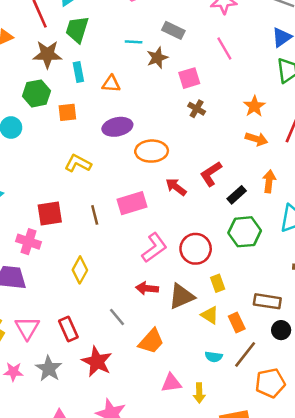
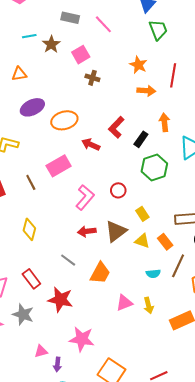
gray rectangle: (173, 30) -> (70, 18), moved
red circle: (196, 249) -> (118, 190), size x0.6

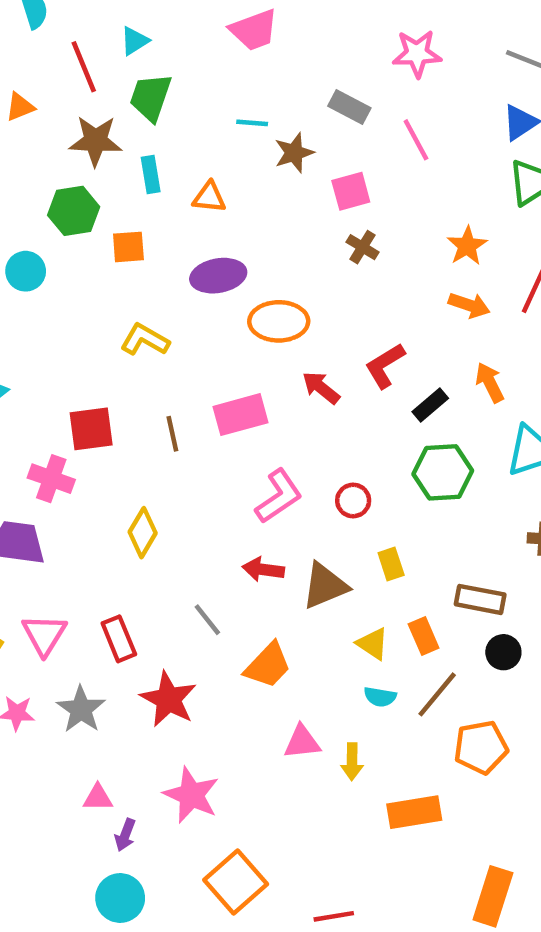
orange arrow: (164, 122) -> (490, 382), turned -36
yellow triangle: (142, 241) -> (373, 644), moved

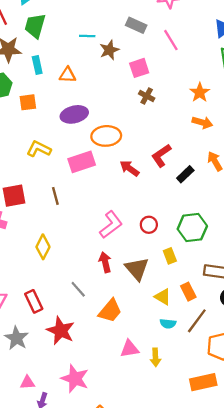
pink rectangle: (241, 415) -> (82, 162), moved
green hexagon: (443, 472) -> (192, 227), moved
red arrow: (263, 569) -> (105, 262), turned 72
brown triangle: (325, 586) -> (137, 269), turned -45
orange rectangle: (414, 812) -> (203, 382), moved

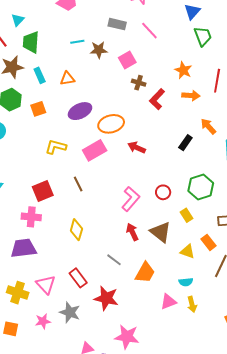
brown star: (109, 50) -> (99, 50), turned 30
red L-shape: (161, 155) -> (157, 99), moved
cyan semicircle: (168, 324) -> (186, 282), moved

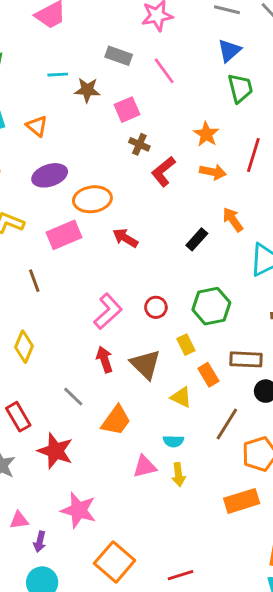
orange triangle: (67, 79) -> (37, 126), turned 42
orange rectangle: (209, 242) -> (208, 375), moved

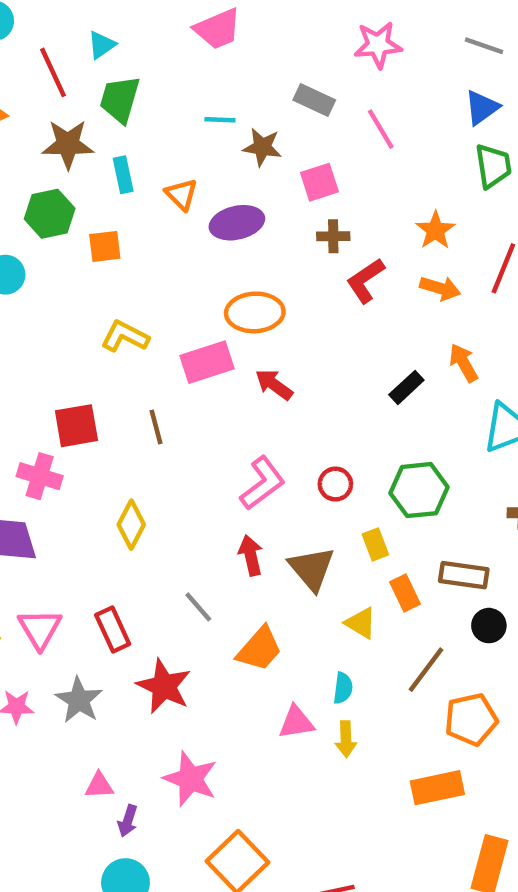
brown cross: (139, 144) -> (333, 236), turned -30
purple ellipse: (50, 175) -> (237, 223), moved
red arrow: (125, 238) -> (274, 385), moved
cyan semicircle: (173, 441) -> (343, 688), turned -90

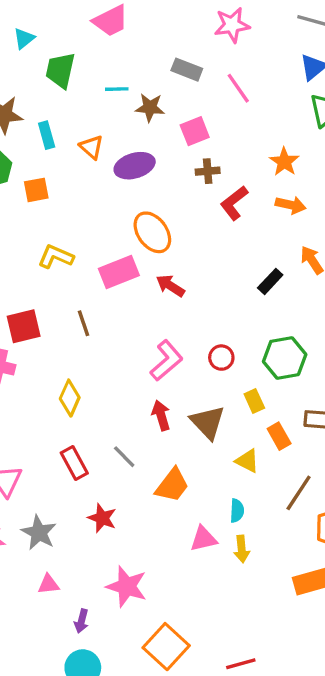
green trapezoid: (120, 99) -> (60, 70), moved
orange ellipse: (255, 312) -> (152, 232), turned 60
red rectangle: (113, 630) -> (74, 463), moved
red star: (164, 686) -> (102, 518), size x0.7
pink triangle: (99, 786) -> (48, 584), moved

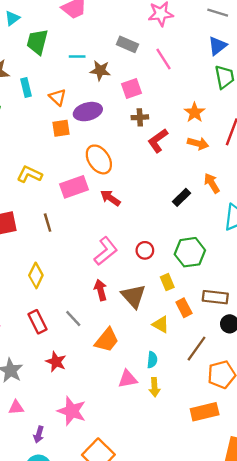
orange square: (36, 190) -> (61, 128), moved

